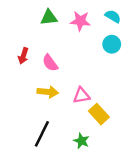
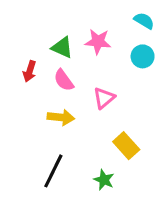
green triangle: (49, 17) -> (62, 47), moved, turned 30
pink star: (80, 21) -> (98, 42), moved
pink triangle: (81, 95) -> (104, 98), moved, turned -30

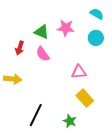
pink triangle: (104, 98) -> (79, 72), moved, turned 35
yellow arrow: (61, 117) -> (13, 79), moved

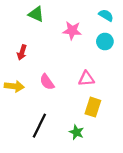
green triangle: (42, 32) -> (36, 14), moved
pink semicircle: (43, 54) -> (47, 82), moved
yellow rectangle: (85, 98) -> (93, 107), turned 60

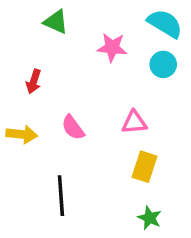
cyan semicircle: (106, 15) -> (165, 24), size x1.5
black line: (39, 126) -> (61, 196), turned -30
green star: (76, 132) -> (150, 218), moved

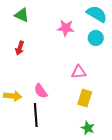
green triangle: (56, 22) -> (22, 15), moved
pink semicircle: (73, 127) -> (41, 91), moved
yellow arrow: (22, 134) -> (13, 96), moved

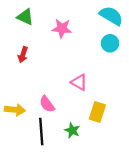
pink star: (66, 28) -> (62, 28), moved
pink triangle: (79, 72) -> (79, 82), moved, turned 35
green star: (88, 128) -> (72, 130), moved

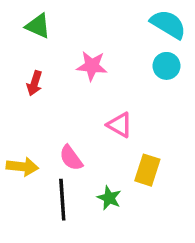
pink star: (62, 28) -> (92, 66), moved

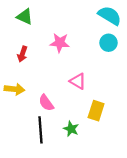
yellow arrow: (22, 167) -> (14, 89), moved

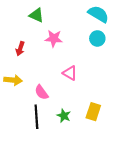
green triangle: (25, 17) -> (36, 15), moved
yellow rectangle: (96, 111) -> (93, 112), moved

